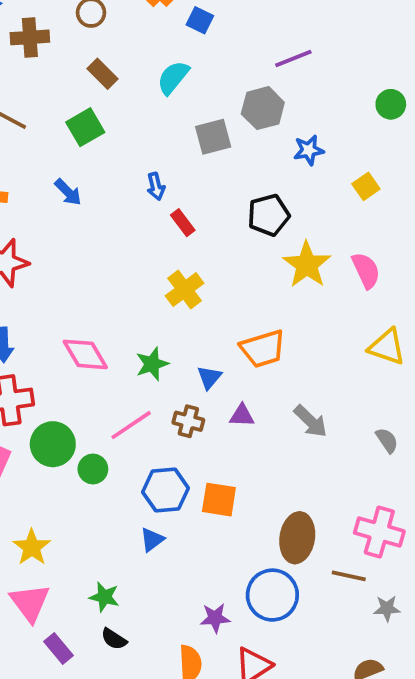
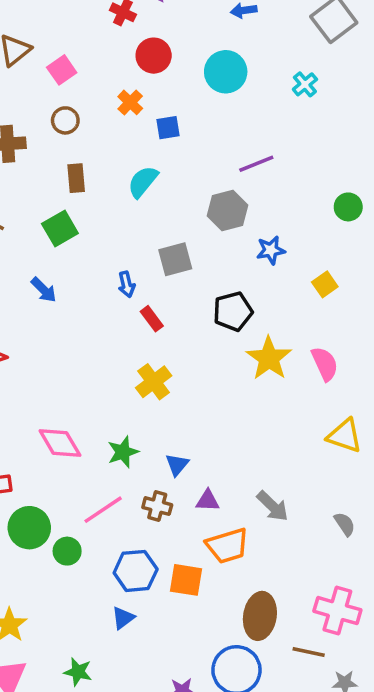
blue square: (200, 20) -> (168, 128), turned -35
brown rectangle: (102, 74) -> (76, 178), turned 40
gray square: (213, 137) -> (175, 259), moved
orange trapezoid: (263, 349) -> (227, 546), moved

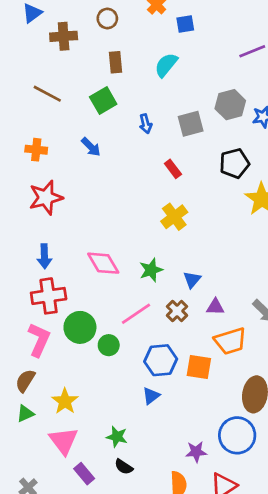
gray hexagon: (227, 211) -> (230, 105), moved
blue arrow: (127, 284) -> (146, 124), moved
brown cross: (157, 506) -> (177, 311), turned 30

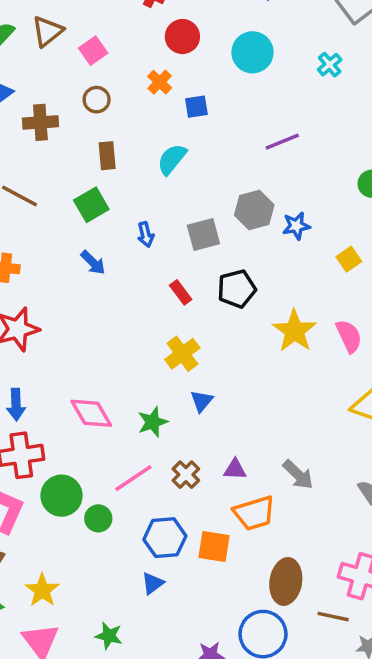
blue arrow: (91, 147) -> (93, 263), moved
black pentagon: (234, 163) -> (237, 289), moved
blue triangle: (192, 280) -> (202, 401), moved

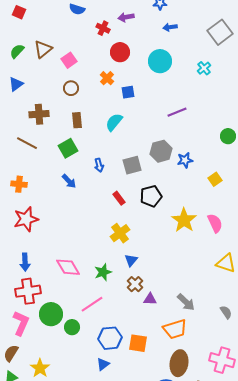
brown cross: (40, 122) -> (39, 114), moved
brown cross: (186, 475) -> (135, 284), moved
orange trapezoid: (254, 513) -> (175, 329), moved

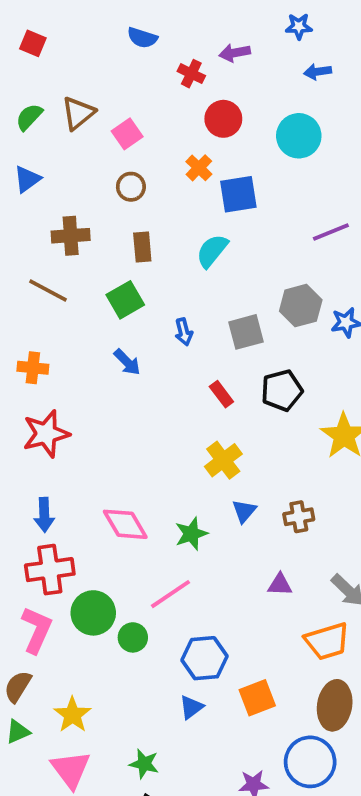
blue square: (128, 92) -> (238, 194), size x1.5
brown cross: (135, 284) -> (299, 517), moved, turned 35
orange square: (138, 343) -> (257, 698), moved, turned -30

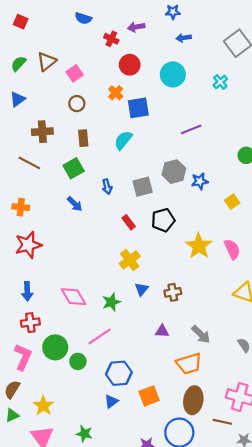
red cross: (50, 570) -> (30, 323), size x0.7

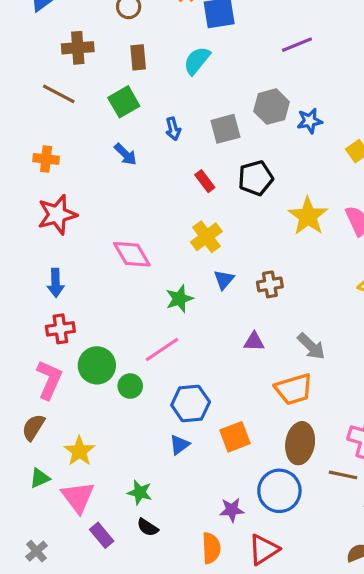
pink diamond: (74, 297) -> (132, 254), moved
green triangle: (12, 415) -> (40, 478), moved

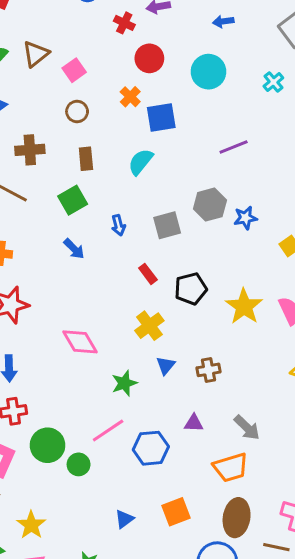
black pentagon: (256, 178) -> (191, 289), moved
blue hexagon: (191, 403) -> (151, 448), moved

